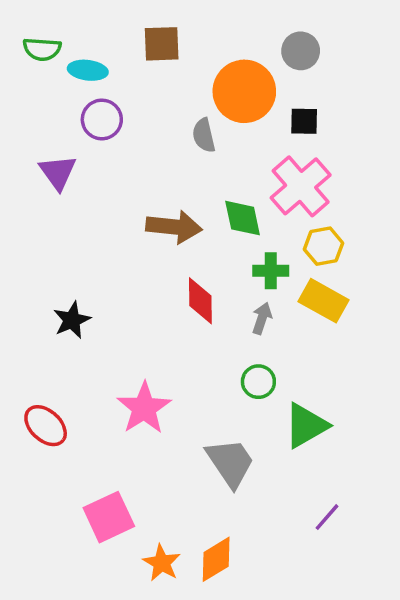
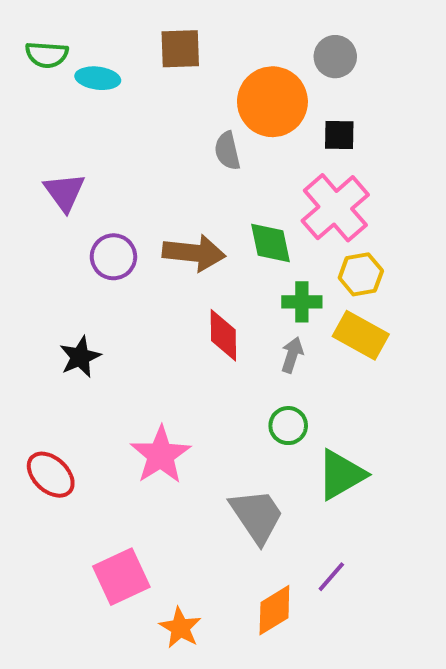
purple circle: (102, 119) -> (113, 257), moved
purple line: (327, 517) -> (331, 577), moved
orange diamond: (216, 559) -> (274, 610), moved

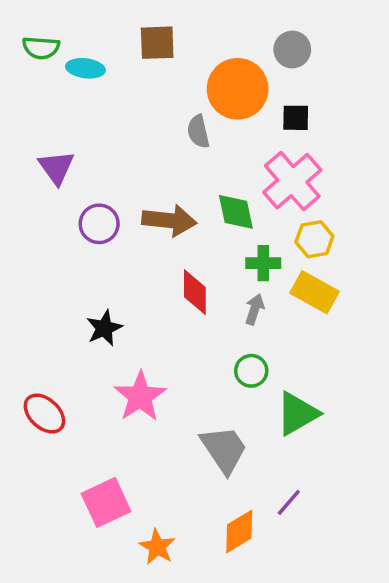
black star: (80, 357) -> (104, 328), moved

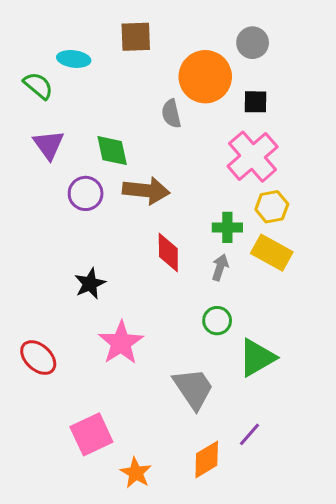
green semicircle: (41, 48) -> (38, 86), moved, turned -144
green diamond: (236, 212) -> (112, 151), moved

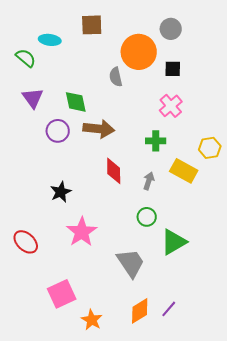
pink cross: (253, 157) -> (171, 106), size x0.7
yellow hexagon: (272, 207) -> (210, 148), moved
green cross: (227, 227) -> (156, 141), moved
purple line: (250, 434) -> (169, 309), moved

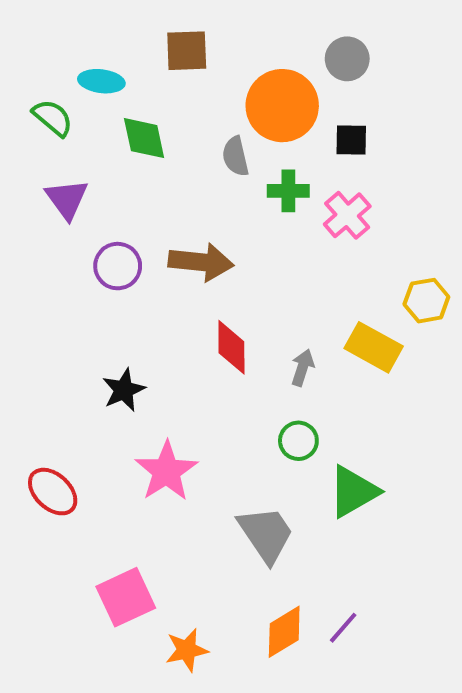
green diamond: (76, 102) -> (144, 138), moved
green cross: (156, 141) -> (288, 191), moved
orange star: (92, 320) -> (187, 650), turned 30

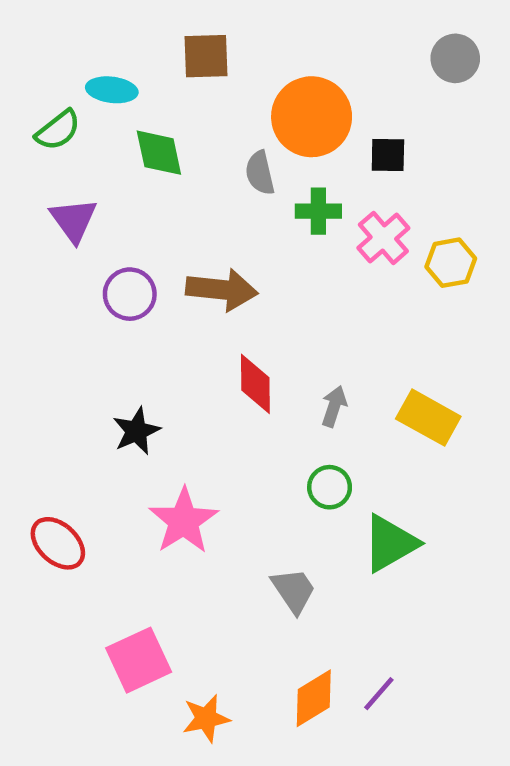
gray circle: (347, 59) -> (455, 58), moved
green semicircle: (53, 118) -> (58, 130), turned 102
yellow hexagon: (426, 301) -> (451, 263), moved
yellow rectangle: (374, 347) -> (428, 418), moved
gray trapezoid: (266, 534) -> (294, 590), size x0.7

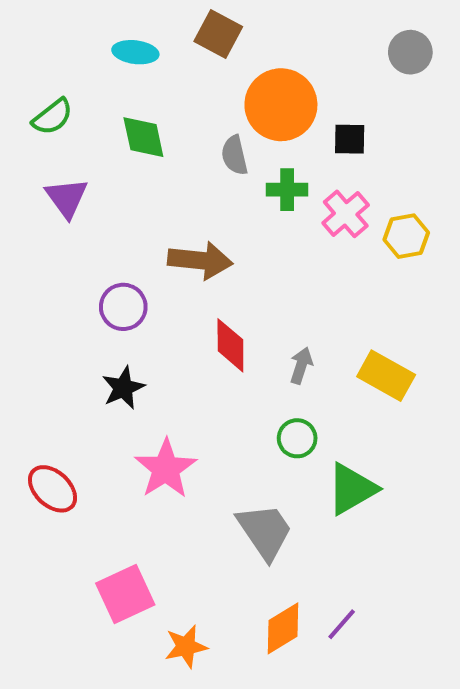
brown square: (206, 56) -> (218, 34), moved, turned 30
cyan ellipse: (112, 90) -> (135, 52), moved
purple circle: (130, 294) -> (123, 307), moved
gray trapezoid: (294, 590) -> (265, 531), size x1.4

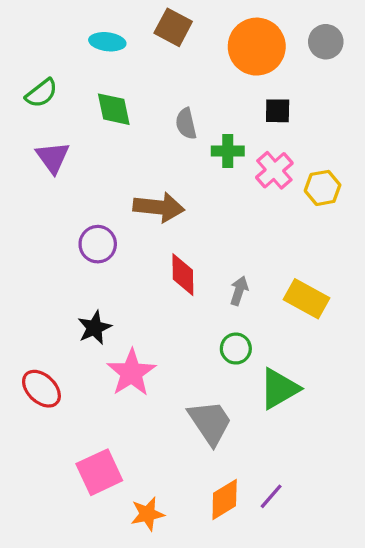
orange circle: (281, 105) -> (257, 47), moved
black star: (123, 388) -> (94, 328), moved

